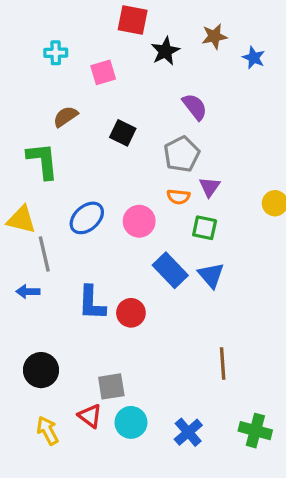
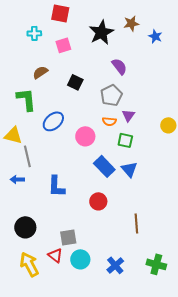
red square: (133, 20) -> (60, 13), moved
black star: (165, 51) -> (101, 32), size x1.4
blue ellipse: (87, 218) -> (53, 121), moved
red circle: (131, 313) -> (98, 201), moved
yellow arrow: (48, 431) -> (29, 264), size x1.4

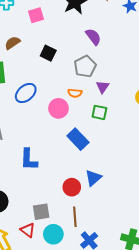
orange semicircle: (109, 121) -> (75, 93), moved
blue triangle: (129, 169) -> (93, 178), moved, turned 30
red circle: (98, 201) -> (72, 187), moved
brown line: (136, 223) -> (75, 217), moved

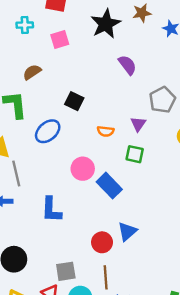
black square: (48, 53) -> (74, 101), moved
gray pentagon: (85, 66) -> (162, 100), moved
pink circle: (58, 108) -> (83, 169), moved

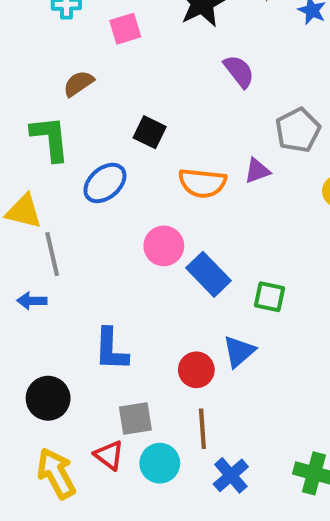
purple triangle: (138, 124) -> (257, 171), turned 35
orange semicircle: (106, 131) -> (202, 183), size x1.6
green square: (135, 154) -> (269, 297), moved
blue L-shape: (51, 210) -> (111, 349), moved

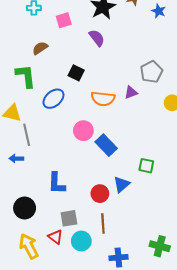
purple semicircle: (239, 71) -> (97, 38), moved
green square: (269, 297) -> (146, 166), moved
blue cross: (231, 475) -> (118, 258), moved, turned 36

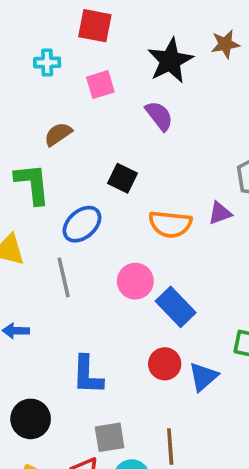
gray line: (27, 135) -> (64, 277), moved
red circle: (100, 194) -> (165, 364), moved

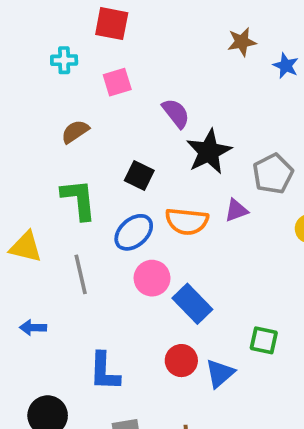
black star: (170, 61) -> (209, 152), moved
green L-shape: (32, 184) -> (79, 199), moved
blue ellipse: (82, 224) -> (134, 232), moved

